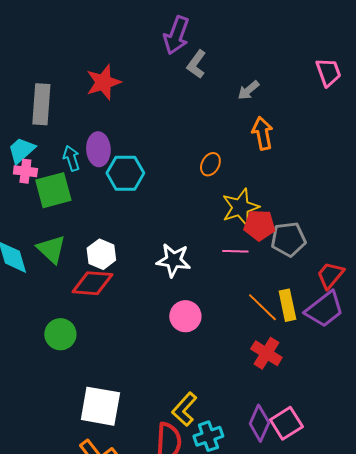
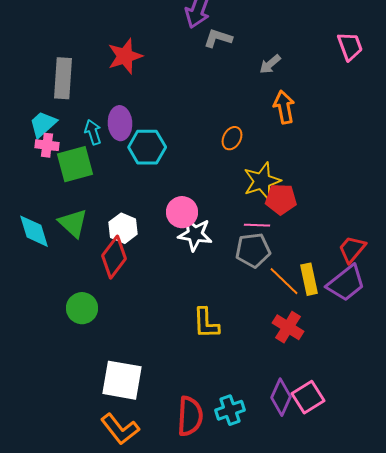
gray L-shape: (196, 64) -> (218, 38), turned 72
gray pentagon: (288, 239) -> (253, 250), moved
red diamond: (92, 283) -> (114, 257), turned -57
pink circle: (185, 316) -> (182, 212), moved
yellow L-shape: (184, 409) -> (206, 323), moved, turned -44

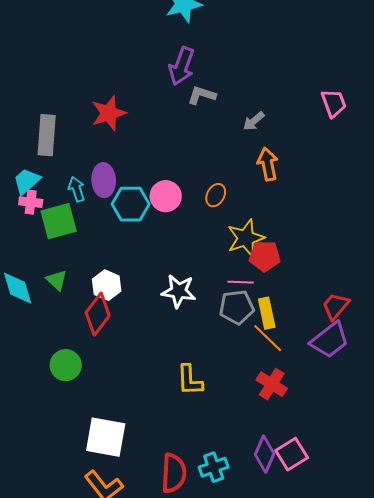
pink circle: (182, 212) -> (166, 196), moved
green triangle: (73, 223) -> (57, 280), size x0.7
yellow rectangle: (309, 279) -> (267, 313), moved

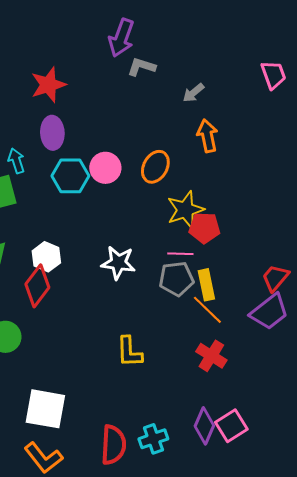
purple ellipse: (104, 180) -> (52, 133), moved
orange ellipse: (216, 195) -> (155, 167), size x1.4

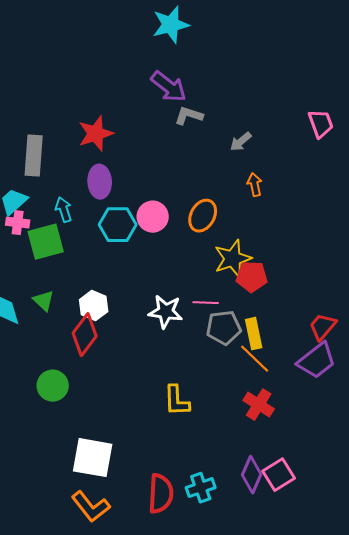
purple arrow: (121, 38) -> (169, 87), turned -72
orange arrow: (207, 136) -> (255, 185), size x0.7
pink line: (180, 254) -> (206, 303), moved

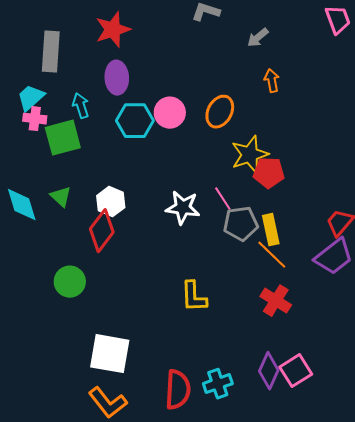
pink line: (206, 303) -> (223, 199), turned 55

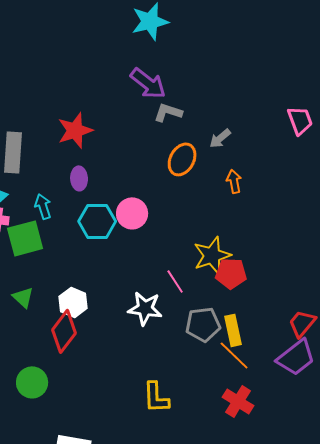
purple ellipse: (117, 78) -> (79, 178), size x0.7
orange ellipse: (220, 112) -> (182, 159), moved
pink line: (223, 199) -> (175, 281), moved

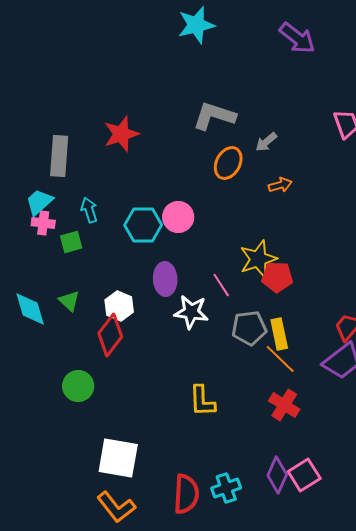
purple arrow: (148, 83) -> (297, 38), moved
gray L-shape: (168, 112) -> (214, 116), size x1.5
purple ellipse: (79, 178) -> (165, 279), moved, size x1.4
orange arrow: (234, 181) -> (280, 185), turned 85
green square: (25, 238) -> (71, 242), size x0.6

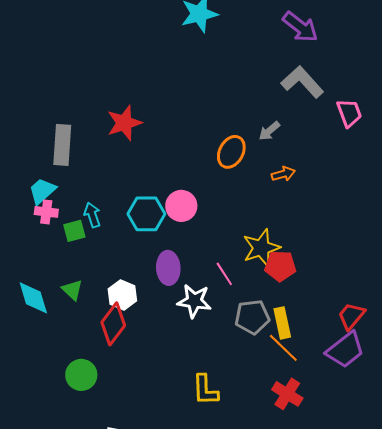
gray L-shape: (214, 116) -> (302, 82), moved, turned 30
cyan arrow: (89, 210) -> (92, 215), moved

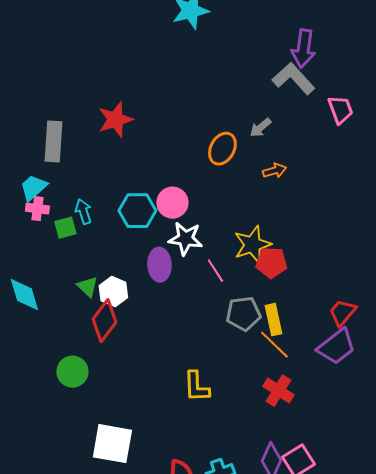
purple arrow: (300, 27) -> (303, 49), moved, turned 60
green triangle: (72, 290) -> (87, 287), moved
white star: (194, 301) -> (185, 239), moved

